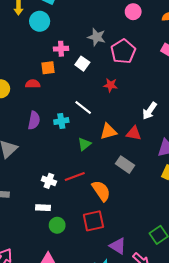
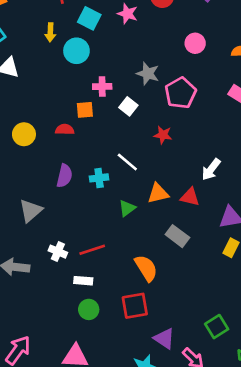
red line: (75, 176) -> (92, 250), moved
white cross: (49, 181) -> (58, 252), moved
white rectangle: (43, 208) -> (83, 281), moved

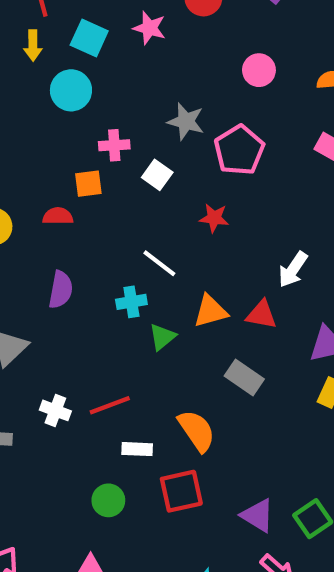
yellow arrow: (50, 32) -> (33, 45), moved
cyan cross: (99, 178) -> (131, 302), moved
white rectangle: (83, 281) -> (137, 449), moved
purple triangle: (164, 339) -> (258, 516), moved

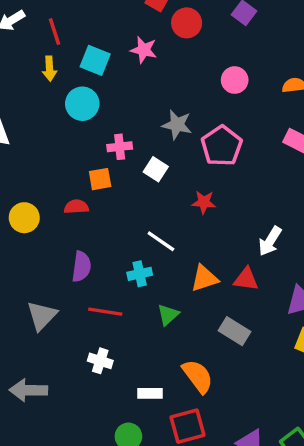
green triangle: (162, 337) -> (168, 315), moved
red line: (110, 405) -> (105, 312), moved, turned 32
white cross: (55, 410) -> (100, 361), moved

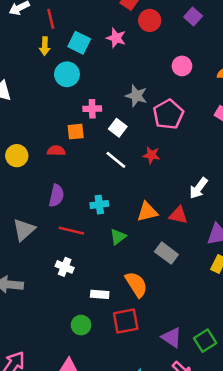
white line: (161, 241) -> (116, 160), moved

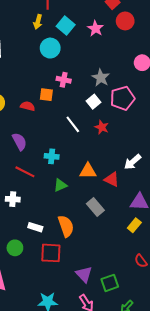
white square: (118, 128) -> (93, 102), moved
purple semicircle: (56, 196) -> (19, 142), turned -54
white cross: (65, 267) -> (13, 199), turned -32

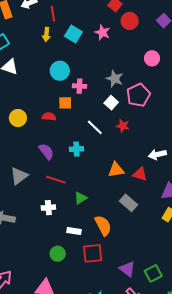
cyan circle: (50, 48) -> (60, 71), moved
cyan cross: (52, 156) -> (76, 149), moved
white arrow: (133, 162) -> (157, 154), turned 36
green triangle: (60, 185) -> (81, 198), moved

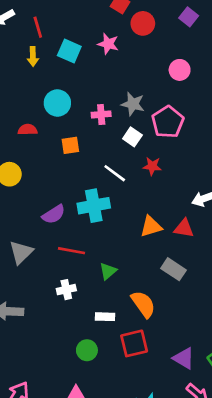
pink cross: (80, 86) -> (101, 114), moved
red semicircle: (49, 117) -> (28, 130), moved
cyan cross: (76, 149) -> (94, 206), size x1.6
purple semicircle: (46, 152) -> (54, 214), turned 102

